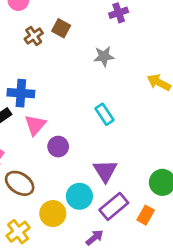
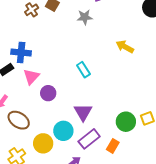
gray star: (104, 56) -> (85, 17), moved

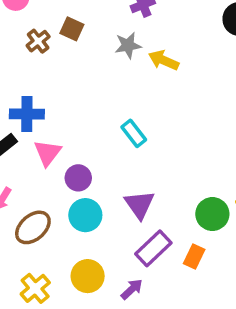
yellow arrow: (125, 47) -> (164, 60), moved
brown ellipse: (19, 120) -> (33, 227), turned -70
cyan circle: (63, 131) -> (85, 215), moved
yellow circle: (43, 143) -> (88, 276), moved

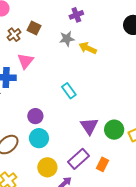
pink triangle: (48, 153) -> (25, 61), moved
purple triangle: (139, 204) -> (89, 126), moved
green circle: (212, 214) -> (114, 130), moved
yellow circle: (88, 276) -> (47, 167), moved

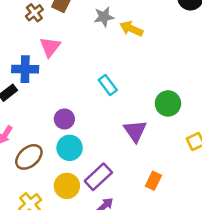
green circle: (114, 130) -> (168, 103), moved
purple rectangle: (79, 159) -> (98, 177), moved
yellow circle: (47, 167) -> (67, 186), moved

